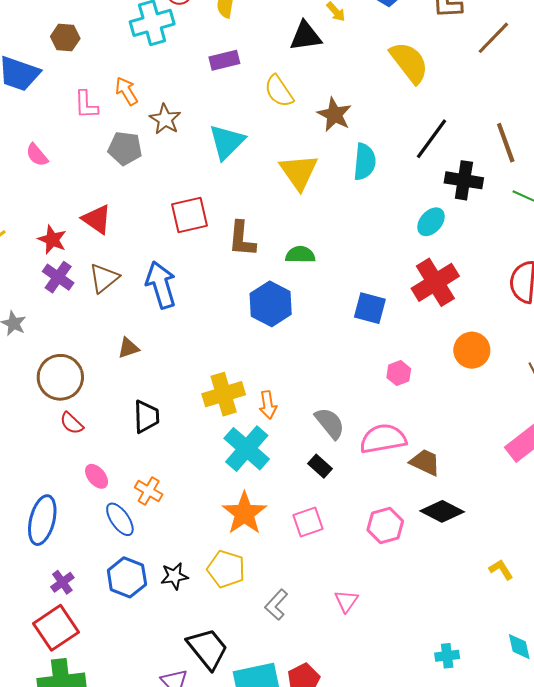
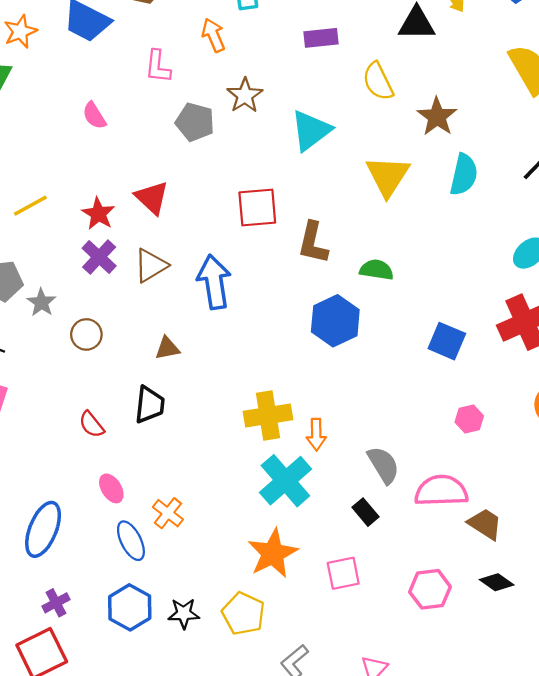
orange arrow: (126, 91) -> (213, 35), moved
brown circle: (60, 377) -> (86, 334), moved, size x0.6
black trapezoid: (146, 417) -> (150, 405), moved
black diamond: (442, 511) -> (497, 582), size x0.7

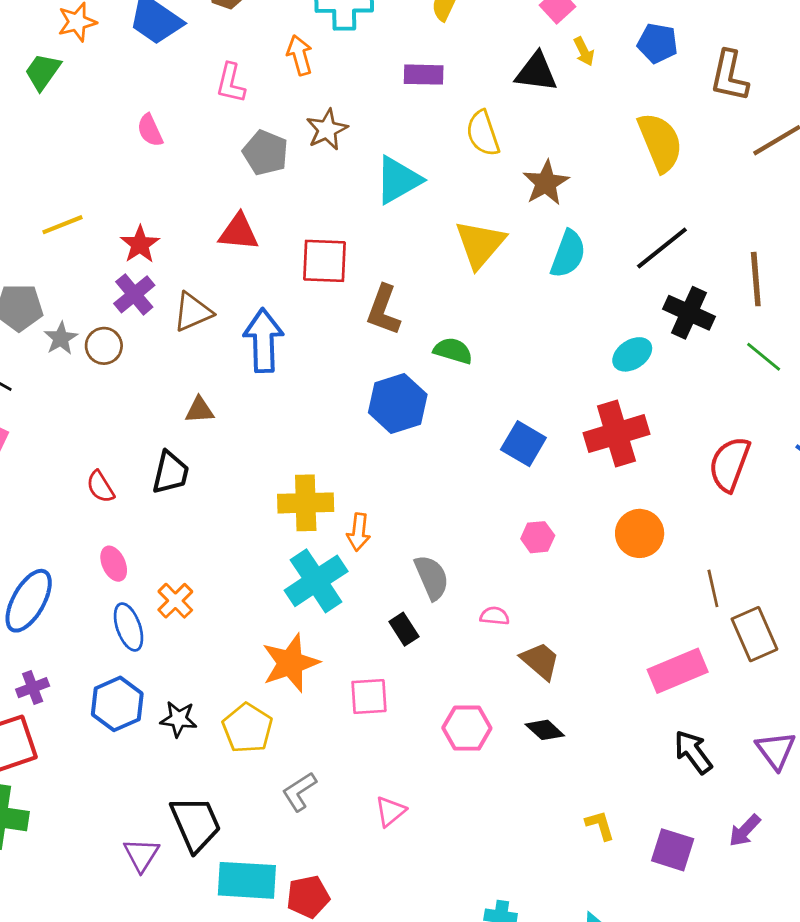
red triangle: (152, 198) -> (239, 232), moved, turned -45
brown circle: (86, 334) -> (104, 346), moved
pink semicircle: (441, 491) -> (495, 616), size x0.5

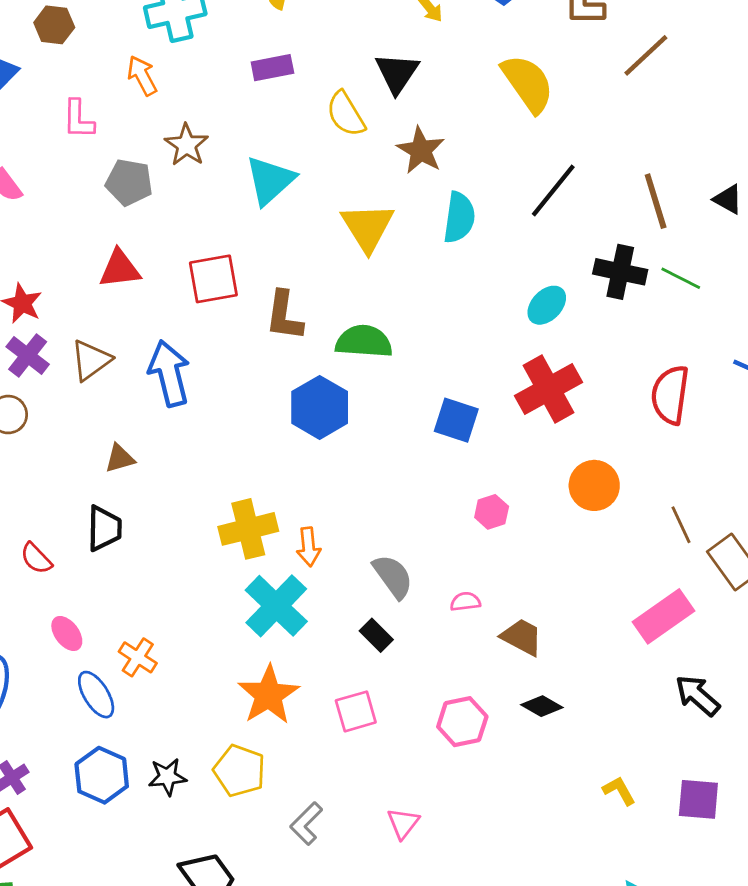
black triangle: (536, 72) -> (397, 73), moved, turned -51
black cross: (689, 313) -> (620, 272), moved
green semicircle: (453, 351) -> (364, 342), size x1.4

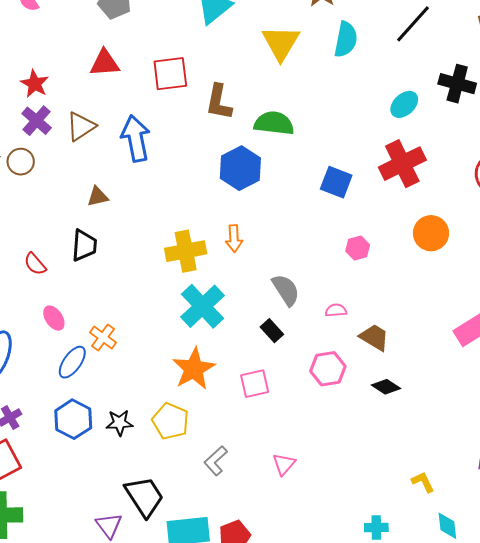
orange arrow: (309, 547) -> (234, 238), moved
blue ellipse: (96, 695) -> (72, 362), turned 64
pink hexagon: (462, 722) -> (328, 369), moved
yellow L-shape: (619, 791) -> (423, 482), moved

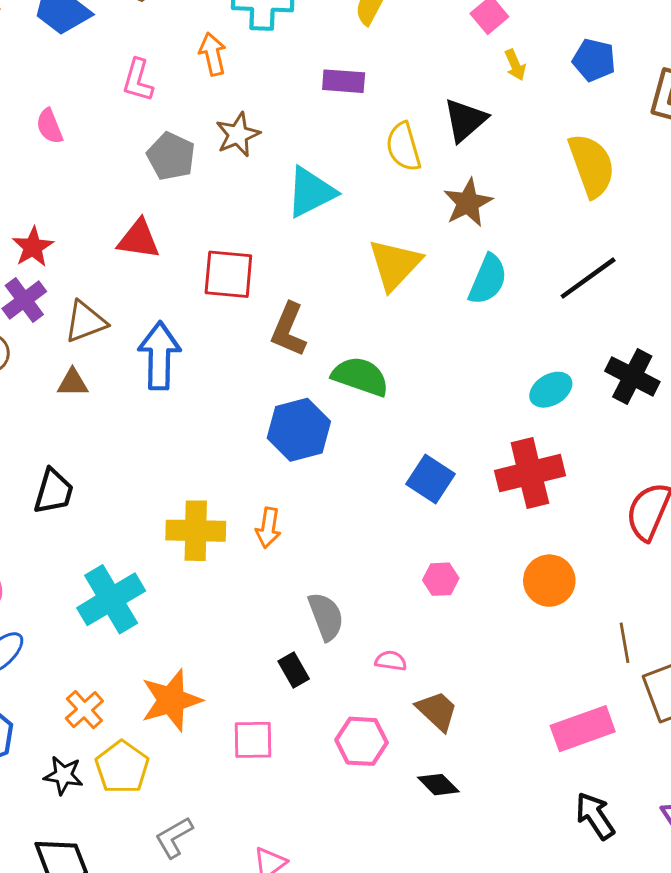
brown triangle: (98, 197) -> (73, 383), moved
cyan cross: (202, 306) -> (111, 599), moved
orange cross: (103, 337) -> (84, 710), moved
black star: (119, 423) -> (63, 775), moved

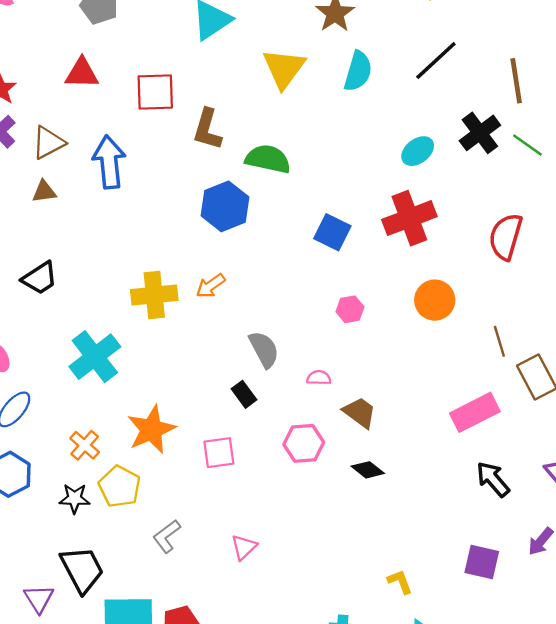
black cross: (632, 376) -> (480, 133), turned 33
black trapezoid: (54, 491) -> (40, 278), turned 48
orange arrow: (268, 528) -> (211, 286), turned 52

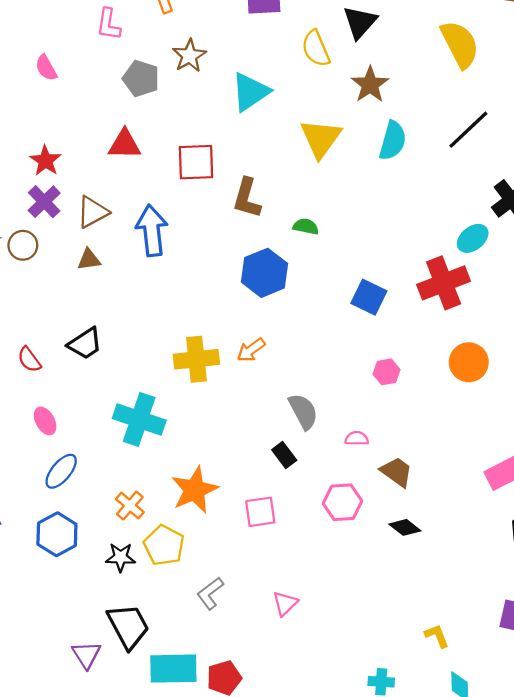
cyan ellipse: (418, 151) -> (473, 238), moved
green semicircle: (268, 159) -> (306, 226), size x0.6
cyan cross: (95, 357) -> (139, 419), turned -33

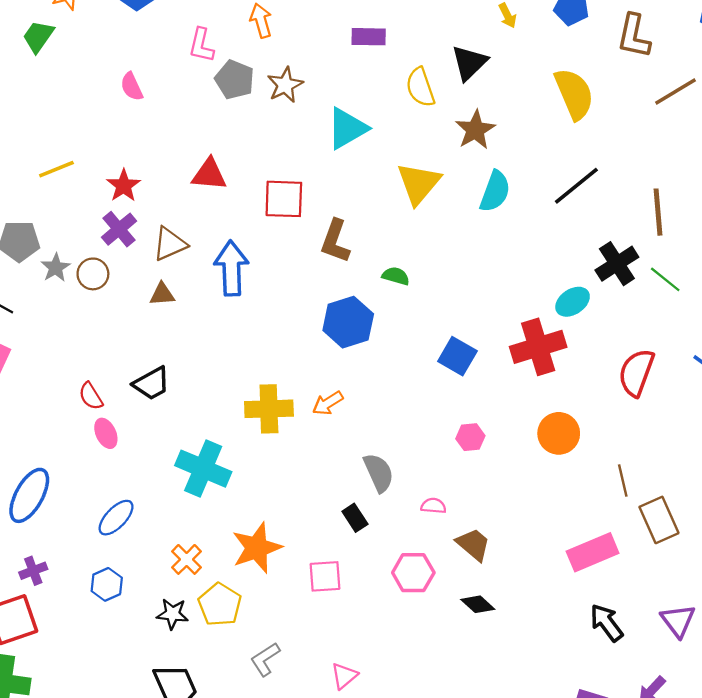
gray pentagon: (141, 78) -> (235, 80), moved
pink ellipse: (45, 421) -> (106, 433), moved
blue hexagon: (57, 534) -> (107, 584), size x0.7

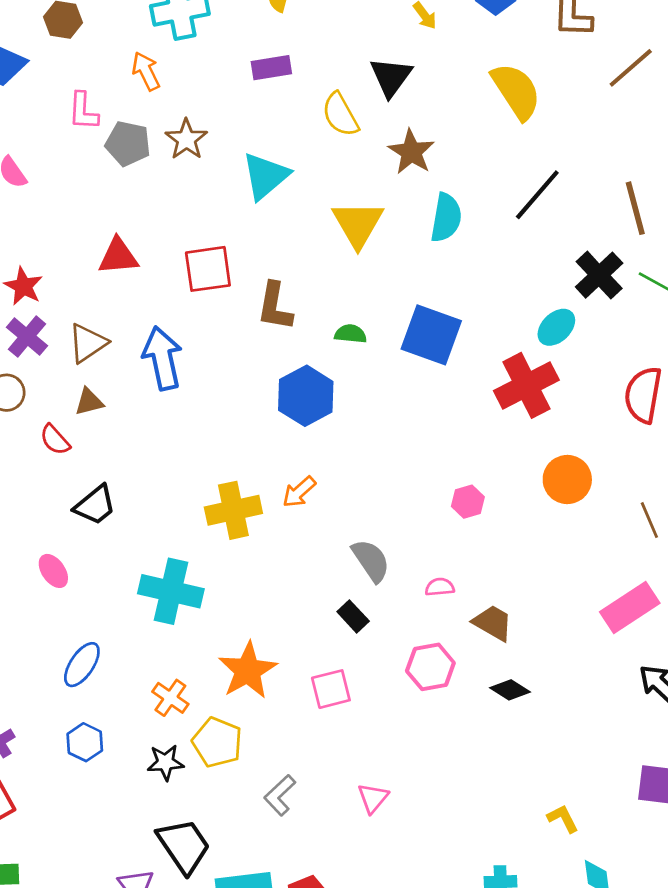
blue square: (457, 356) -> (431, 335), moved, size x1.4
red semicircle: (91, 396) -> (55, 440), moved

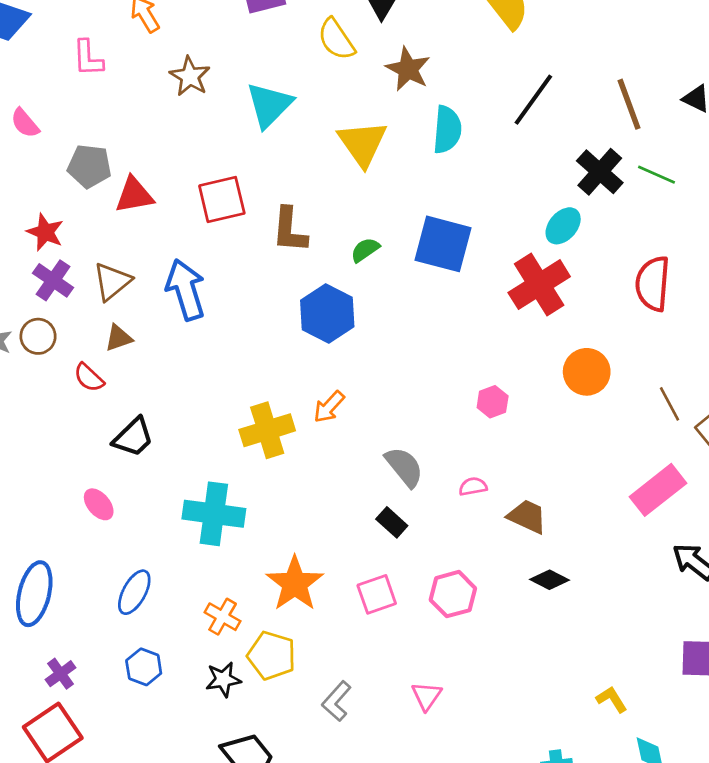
gray pentagon: (128, 144) -> (89, 166), moved
green semicircle: (351, 334) -> (365, 250), turned -36
pink hexagon: (430, 667) -> (453, 594), moved

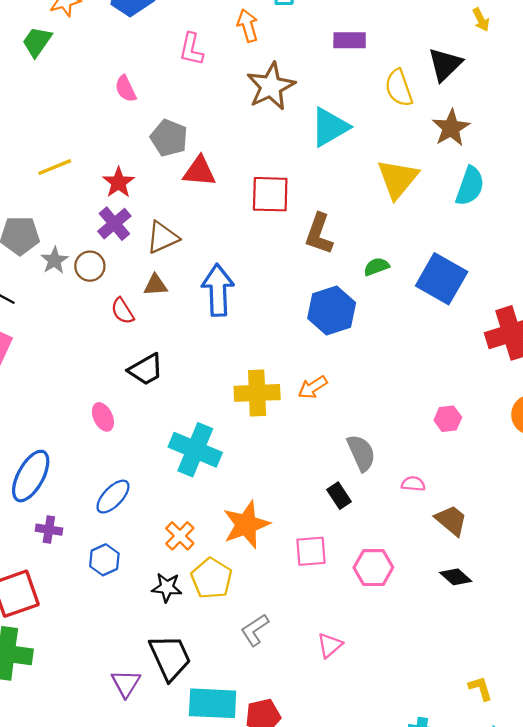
brown star: (190, 76) -> (271, 86), size x1.4
blue arrow: (186, 290) -> (218, 290), moved
purple cross: (61, 674) -> (49, 530), moved, turned 30

